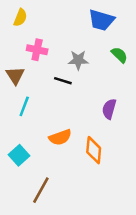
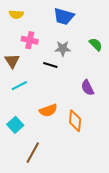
yellow semicircle: (20, 18) -> (16, 14), turned 72
blue trapezoid: (101, 20) -> (64, 16), moved
cyan line: (24, 106) -> (19, 86), turned 42
purple semicircle: (109, 109) -> (87, 88), turned -42

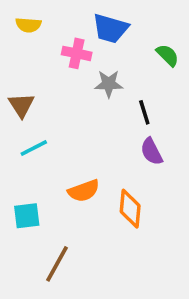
pink cross: (30, 40) -> (77, 53), moved
green semicircle: (96, 44) -> (168, 55), moved
black line: (50, 65) -> (144, 112), moved, turned 56
cyan square: (15, 125) -> (27, 216), turned 35

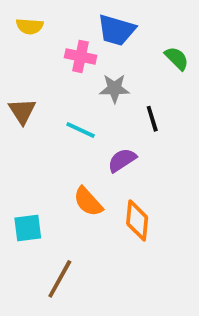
cyan line: (34, 148) -> (81, 130), moved, turned 52
purple semicircle: (151, 152) -> (122, 160), moved, turned 84
orange semicircle: (84, 191) -> (88, 202), turned 68

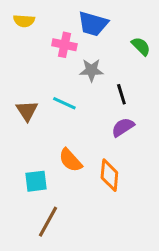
brown triangle: (22, 111) -> (27, 111), moved
purple semicircle: (122, 160) -> (123, 127), moved
cyan square: (28, 228) -> (36, 181), moved

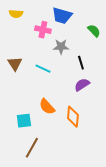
brown triangle: (27, 111) -> (15, 64), moved

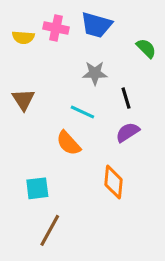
yellow semicircle: (16, 14) -> (23, 37), moved
pink cross: (43, 30) -> (56, 28), moved
cyan line: (43, 69) -> (82, 112), moved
orange semicircle: (47, 107) -> (68, 143), moved

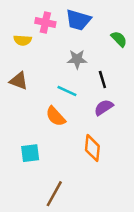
yellow semicircle: (23, 37) -> (23, 40), moved
brown triangle: (23, 100) -> (19, 81), turned -36
brown line: (50, 230) -> (54, 194), moved

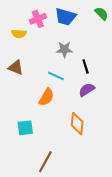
pink cross: (45, 22) -> (38, 19), turned -35
green semicircle: (119, 39) -> (101, 13), moved
orange semicircle: (56, 116) -> (46, 97), turned -108

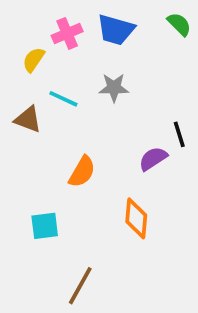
yellow semicircle: (19, 34) -> (34, 60), turned 120
black line: (86, 66) -> (179, 134), moved
cyan line: (56, 76) -> (63, 99), moved

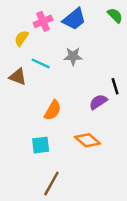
blue trapezoid: (116, 30) -> (74, 19), turned -55
orange diamond: (136, 218) -> (87, 140), turned -55
cyan square: (45, 226) -> (41, 145), moved

